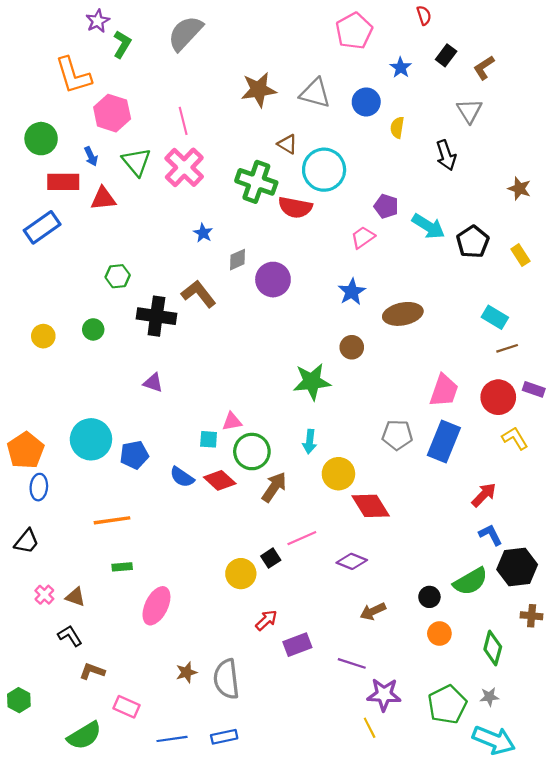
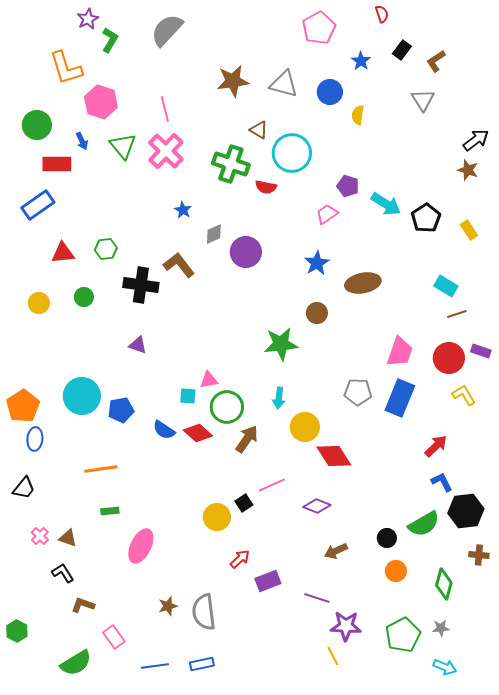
black arrow: (446, 155) -> (476, 140), moved, turned -108
red triangle: (103, 199) -> (63, 253), moved
red semicircle: (295, 207) -> (266, 187), size x0.7
pink rectangle: (127, 707) -> (114, 637), turned 30
cyan arrow: (494, 740) -> (445, 667), size x0.6

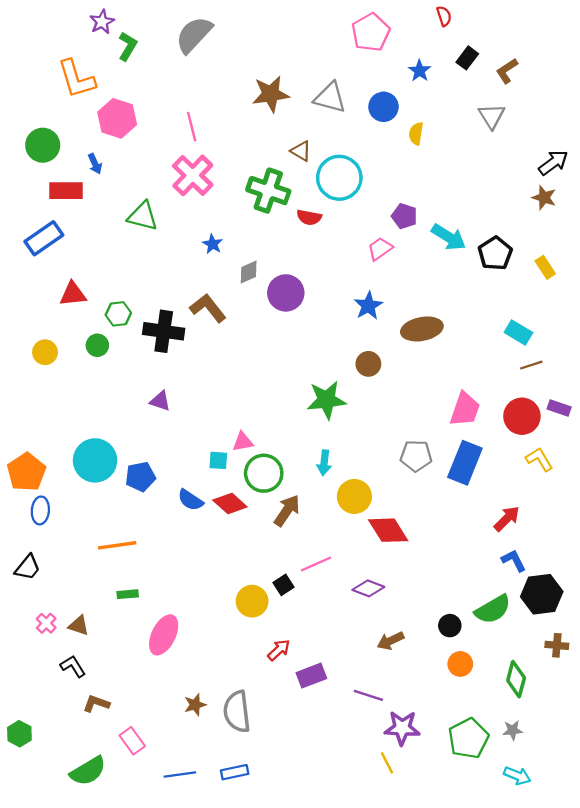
green triangle: (123, 146) -> (143, 216), moved, turned -36
green hexagon: (106, 249) -> (118, 314), moved

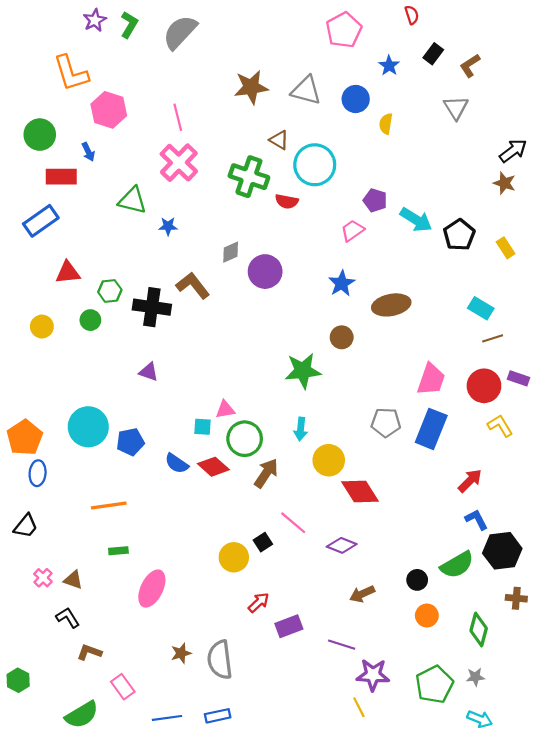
green L-shape: (128, 46) -> (129, 25), moved
blue star: (213, 244) -> (168, 226), moved, turned -30
pink line: (316, 564) -> (293, 523), turned 64

